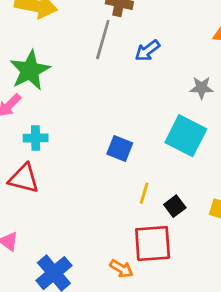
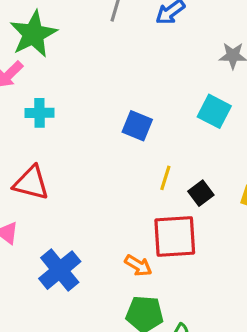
cyan square: (186, 136) -> (214, 111), size x0.7
red triangle: (24, 178) -> (31, 183), moved

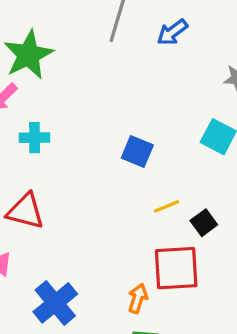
yellow line: (165, 178) -> (166, 206), turned 50
orange arrow: (138, 265) -> (138, 298), turned -104

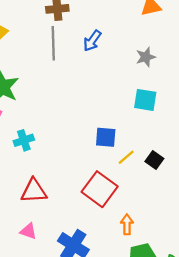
blue square: (137, 151) -> (106, 137), moved
red square: (176, 268) -> (100, 189), moved, turned -32

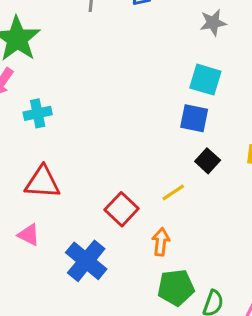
blue square: (106, 137) -> (194, 118), moved
yellow line: (126, 157) -> (173, 192), moved
red square: (100, 189) -> (122, 209), moved, size x0.7

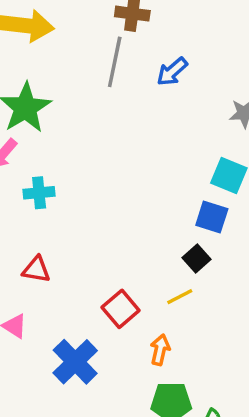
black square: (208, 161) -> (196, 259), moved
red triangle: (43, 182) -> (36, 270), size x0.7

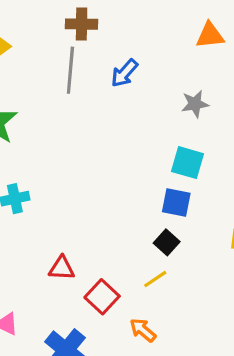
red triangle: (36, 270) -> (62, 268), moved
orange arrow: (160, 350) -> (143, 330), turned -56

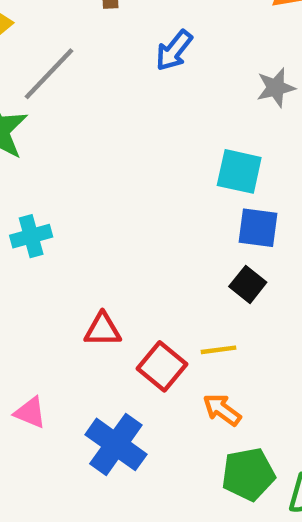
gray line: (70, 70) -> (49, 74), moved, turned 42
cyan square: (188, 163) -> (239, 171), moved
yellow line: (155, 279) -> (218, 350), moved, turned 30

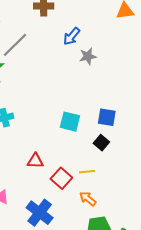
gray star: (276, 88) -> (88, 56), moved
cyan square: (239, 171) -> (70, 122), moved

